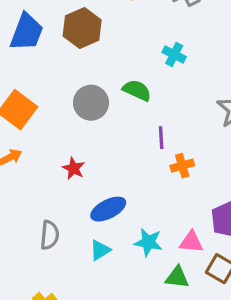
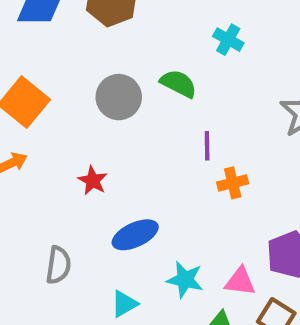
cyan triangle: (100, 250) -> (124, 304), moved

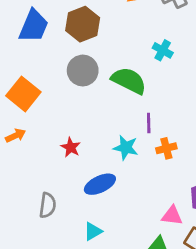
green semicircle: (178, 84) -> (129, 81), size x1.4
gray circle: (119, 97) -> (83, 71), moved
cyan star: (185, 280) -> (126, 148), moved

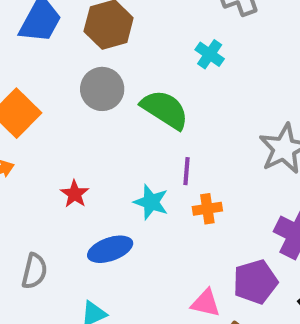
cyan cross: (163, 50) -> (210, 54), moved

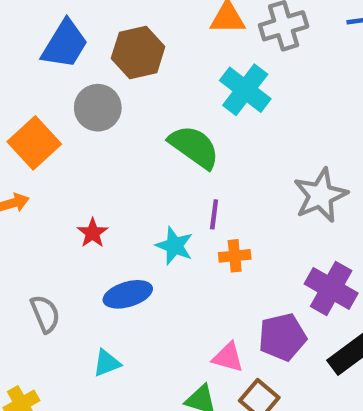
cyan cross: (210, 54) -> (245, 90), size x1.6
gray circle: (102, 89) -> (98, 108), moved
gray semicircle: (34, 271) -> (45, 314), turned -39

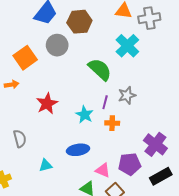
gray star: (320, 195) -> (127, 95), moved, size x0.7
red star: (93, 233) -> (47, 104), size x1.5
blue ellipse: (128, 294) -> (78, 150), moved

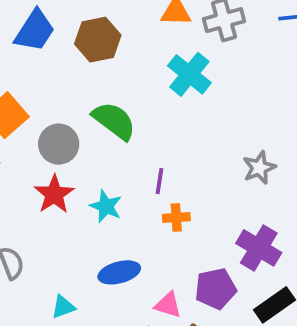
gray circle: (57, 45) -> (59, 144), moved
green semicircle: (100, 69) -> (114, 121), moved
gray star: (127, 95) -> (259, 168), moved
cyan star: (85, 115) -> (106, 206), moved

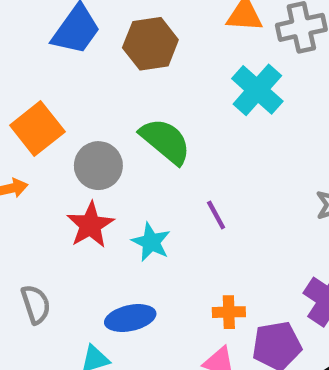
purple line: (160, 181) -> (216, 215), turned -40
orange cross: (176, 217) -> (229, 312), moved
blue ellipse: (119, 272) -> (130, 318), moved

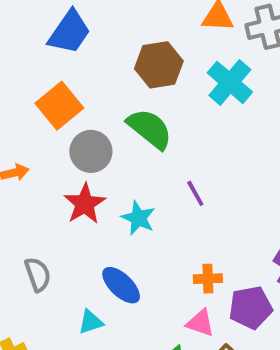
brown hexagon: (150, 44) -> (159, 65), moved
orange square: (37, 128) -> (59, 106), moved
blue ellipse: (130, 318) -> (121, 285), turned 57

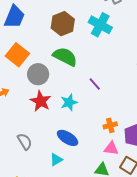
cyan star: (138, 218) -> (69, 102), turned -30

